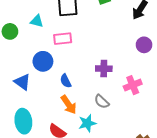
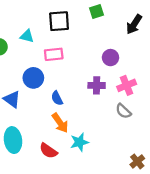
purple circle: (144, 45) -> (111, 58), moved
pink cross: (133, 85) -> (127, 85), moved
gray semicircle: (102, 102) -> (123, 111), moved

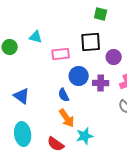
green square: (97, 11) -> (101, 14), turned 32
black square: (59, 21) -> (91, 42), moved
blue circle: (33, 78) -> (79, 76), moved

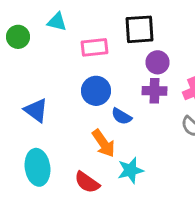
purple circle: (114, 57) -> (158, 62), moved
blue circle: (79, 76) -> (96, 91), moved
blue semicircle: (64, 95) -> (122, 116), moved, turned -32

